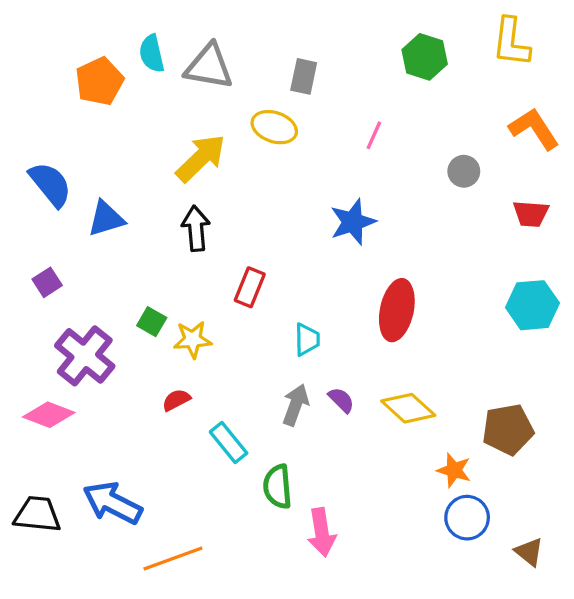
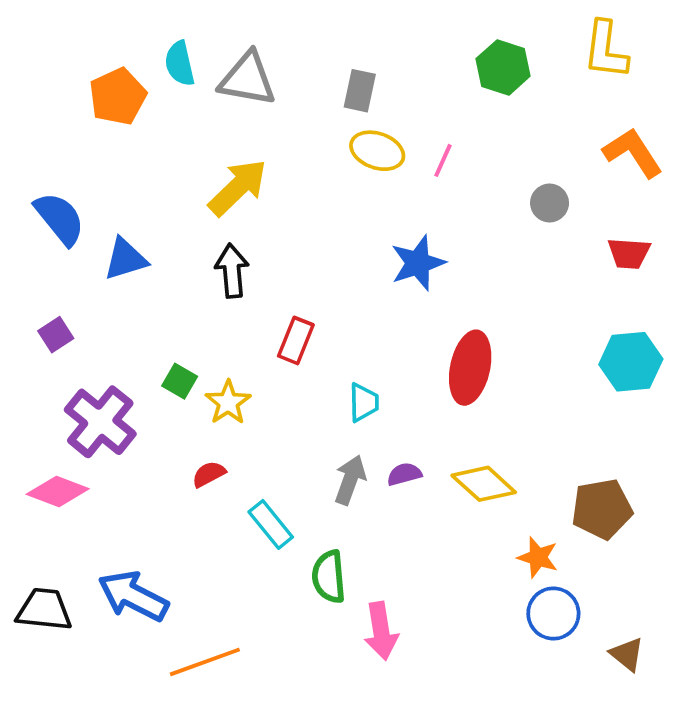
yellow ellipse: (274, 127) -> (377, 151), moved
yellow star: (193, 340) -> (228, 402), turned -30
purple semicircle: (341, 400) -> (404, 474), turned -60

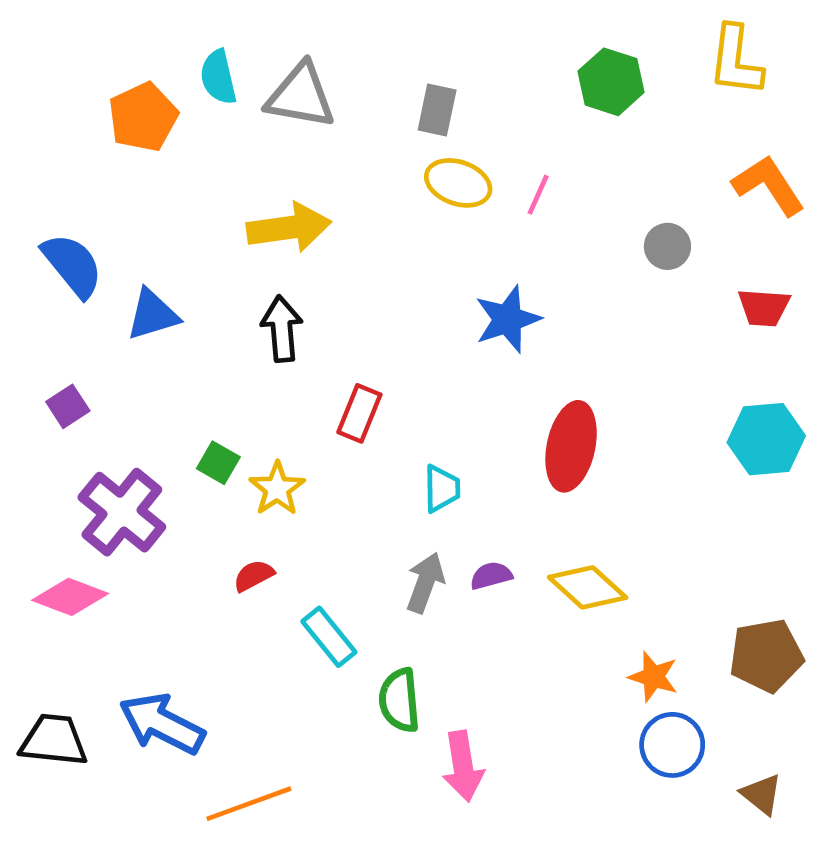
yellow arrow: (238, 188) -> (289, 228), turned 36
brown pentagon: (602, 509) -> (766, 656), moved

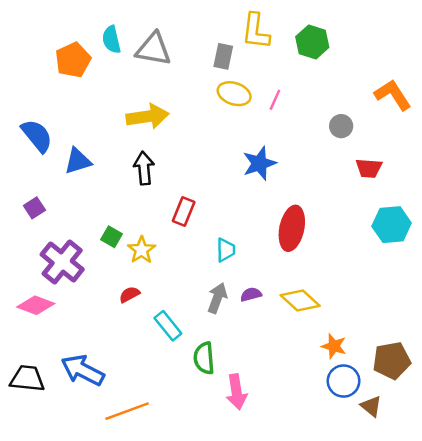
yellow L-shape: (736, 61) -> (256, 31), moved
red trapezoid: (764, 308) -> (369, 168), moved
brown pentagon: (766, 656) -> (392, 361), moved
brown triangle: (762, 794) -> (371, 406), moved

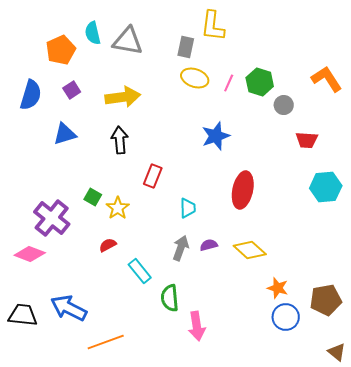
green hexagon: (312, 42) -> (260, 82), moved
blue semicircle: (37, 136) -> (31, 95), moved, turned 56
purple square: (34, 208) -> (72, 90), moved
brown triangle: (371, 406) -> (337, 352), moved

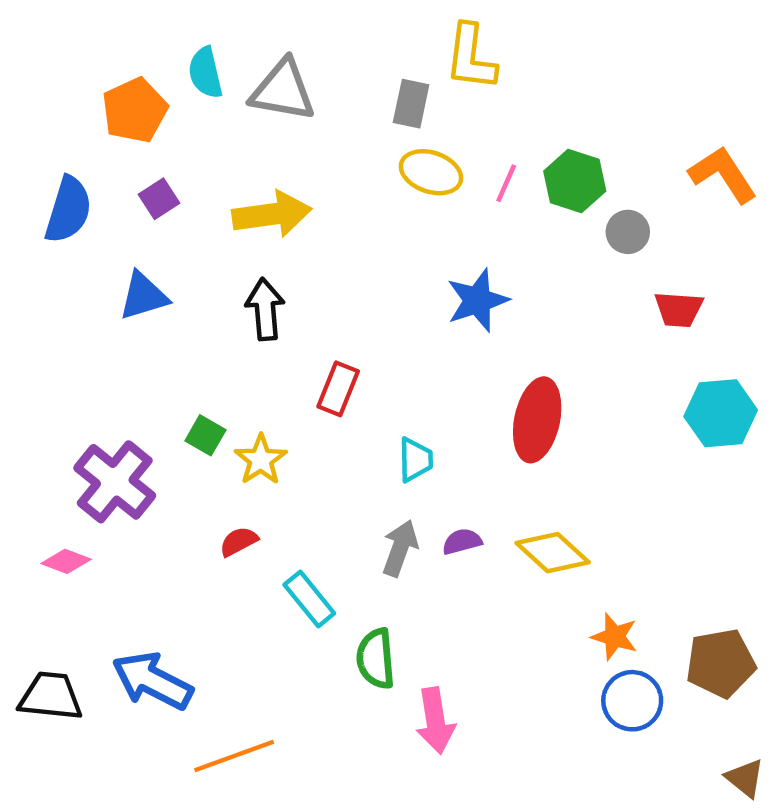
pink diamond: (30, 254) -> (66, 561), size x0.7

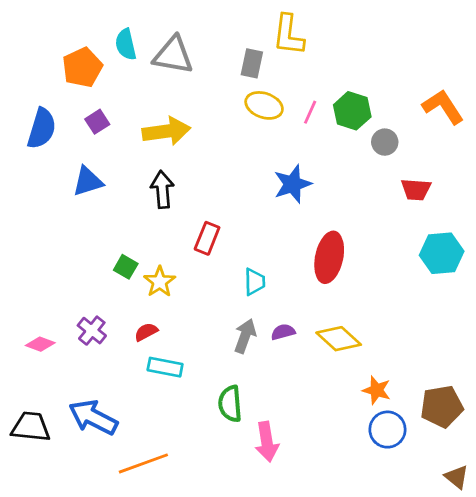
purple cross: (115, 482) -> (92, 331), moved, size x0.6
cyan rectangle: (309, 599) -> (165, 367), moved, turned -40

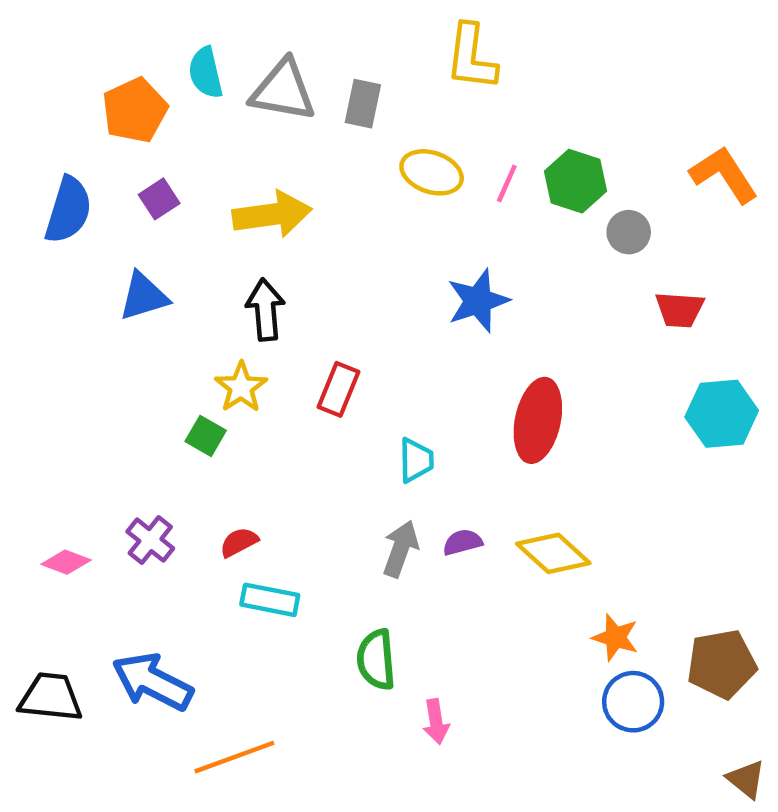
gray rectangle: (252, 63) -> (363, 104), moved
yellow star: (160, 282) -> (241, 387), moved
pink arrow: (267, 442) -> (436, 722), size x0.7

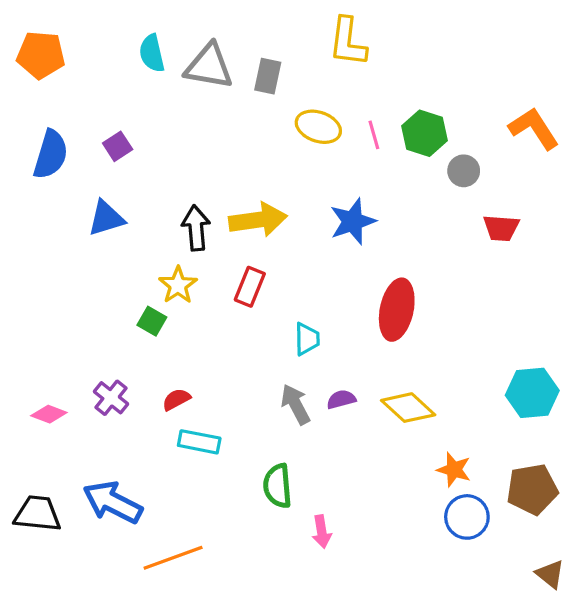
orange pentagon: (135, 110) -> (41, 55), moved, turned 30
pink line: (507, 183) -> (374, 135), turned -40
yellow arrow: (272, 214) -> (258, 220), moved
cyan hexagon: (722, 414) -> (532, 393), moved
gray arrow: (401, 549) -> (296, 404), turned -48

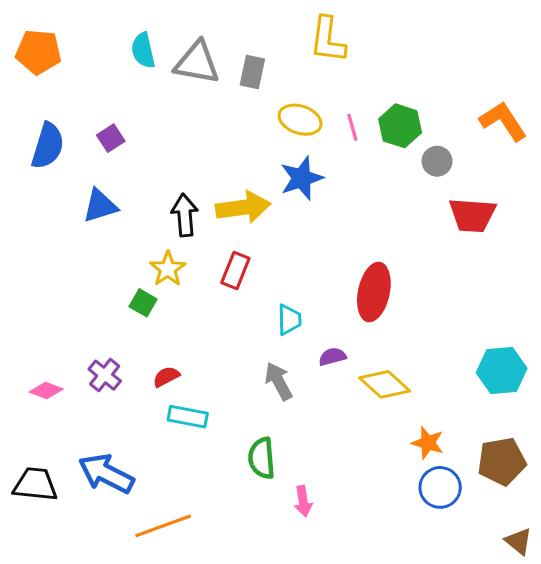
blue star: (353, 221) -> (302, 178), moved
red trapezoid: (501, 228) -> (472, 215), size x1.4
purple semicircle: (341, 399) -> (332, 357), moved

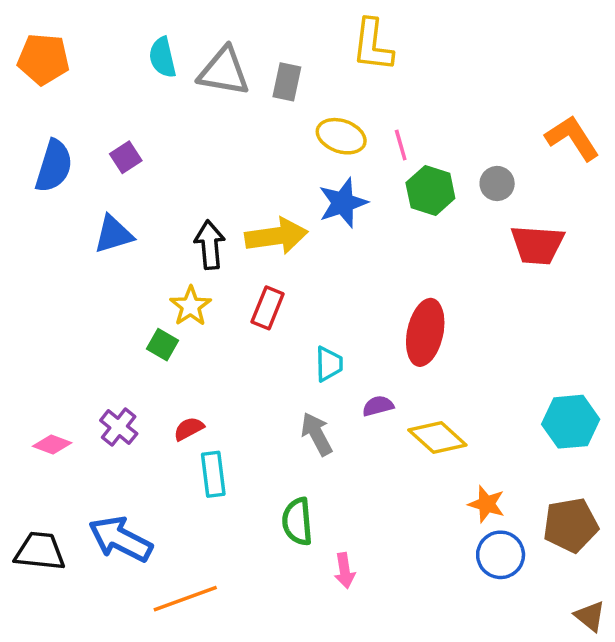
green hexagon: (400, 126) -> (430, 191), moved
cyan rectangle: (188, 417) -> (213, 474), turned 72

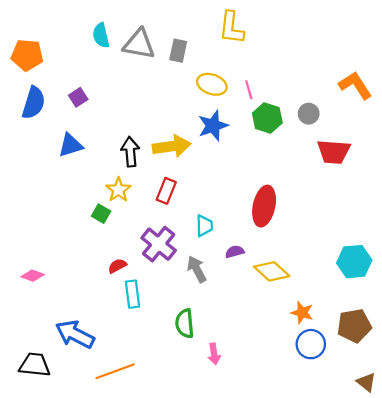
orange pentagon: (43, 59) -> (27, 55), moved
purple cross: (119, 427) -> (159, 244), moved, size x1.5
black trapezoid: (40, 551) -> (35, 365), moved

